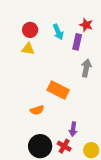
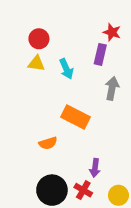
cyan arrow: (58, 32) -> (66, 69), moved

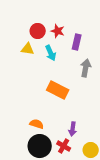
red star: (112, 32) -> (58, 31), moved
red circle: (39, 39) -> (38, 31), moved
orange semicircle: (48, 143) -> (37, 124), moved, turned -144

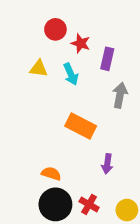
red circle: (38, 31) -> (55, 29), moved
purple arrow: (73, 129) -> (107, 164), moved

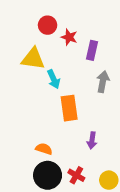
yellow triangle: (39, 69) -> (33, 59), size x1.5
cyan arrow: (71, 74) -> (54, 79), moved
orange rectangle: (81, 126) -> (69, 108), turned 55

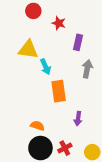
red circle: (48, 25) -> (33, 11), moved
red star: (69, 37) -> (59, 23), moved
red cross: (76, 175) -> (65, 148), turned 32

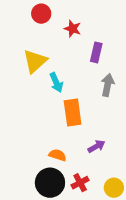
yellow triangle: (28, 50) -> (35, 61), turned -50
purple arrow: (78, 119) -> (96, 146), turned -128
orange semicircle: (37, 126) -> (58, 155), moved

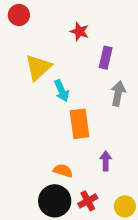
red circle: (41, 14) -> (19, 15), moved
purple arrow: (96, 146) -> (106, 161), turned -60

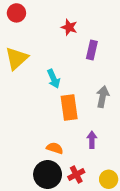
yellow triangle: (38, 67) -> (16, 58), moved
gray arrow: (118, 93) -> (103, 97), moved

